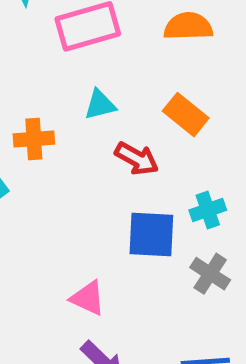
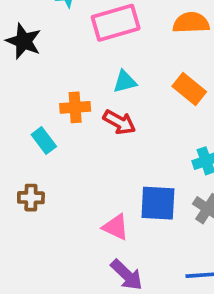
red arrow: (137, 159) -> (119, 122), moved
blue square: (151, 235) -> (158, 203), moved

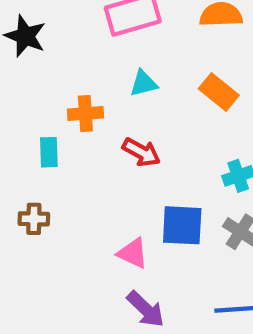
red arrow: (119, 122) -> (141, 152), moved
cyan rectangle: (44, 141) -> (49, 152), turned 35

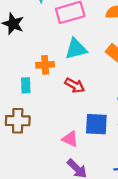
cyan triangle: (144, 83) -> (76, 49), size x1.5
brown cross: (34, 219) -> (18, 121), size x1.5

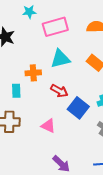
blue square: (96, 124) -> (78, 108), moved, turned 35
pink triangle: (70, 139) -> (48, 126), moved

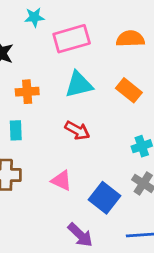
orange cross: (33, 73) -> (27, 92), moved
blue square: (78, 108) -> (105, 198), moved

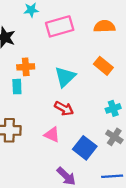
cyan triangle: (79, 85) -> (65, 77), moved, turned -30
cyan rectangle: (16, 130) -> (17, 87), moved
red arrow: (77, 130) -> (64, 108), moved

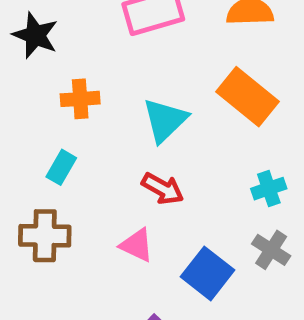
orange rectangle: (103, 66) -> (248, 97), size x1.4
cyan rectangle: (17, 87) -> (61, 167), moved, turned 32

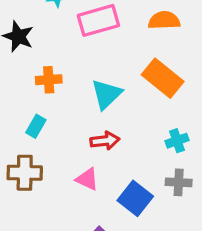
red arrow: (163, 189) -> (105, 141), turned -36
gray cross: (271, 250) -> (179, 182), turned -30

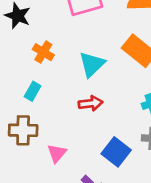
orange cross: (49, 80) -> (43, 52), turned 35
pink triangle: (87, 179) -> (57, 153), moved, turned 45

